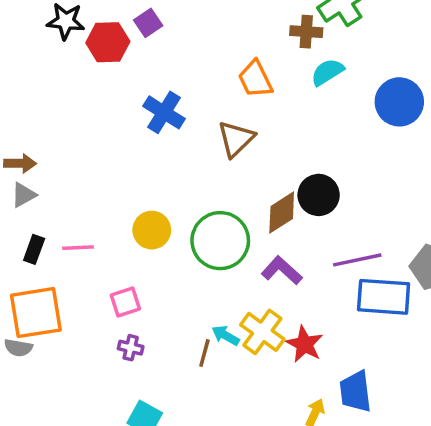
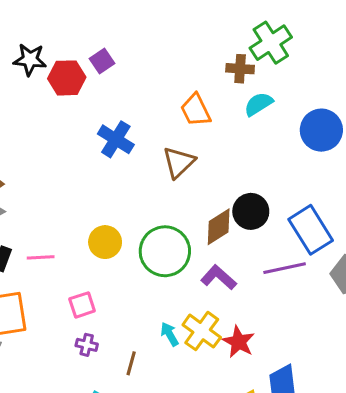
blue rectangle: (384, 297) -> (311, 230), moved, turned 54
cyan arrow: (225, 335) -> (170, 334), turned 30
brown line: (204, 353) -> (131, 363), moved

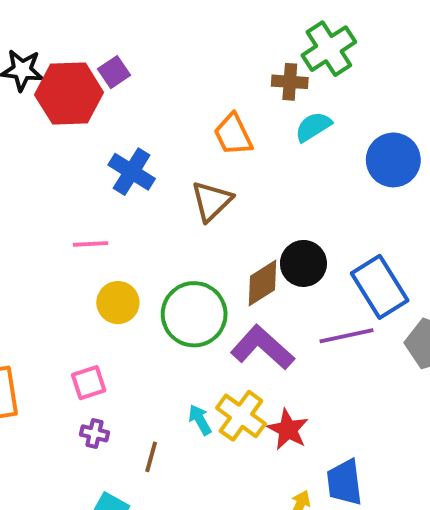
red hexagon: (67, 78) -> (69, 94), size x1.4
pink line: (41, 257) -> (91, 244), moved
purple L-shape: (219, 277) -> (262, 347), size x1.4

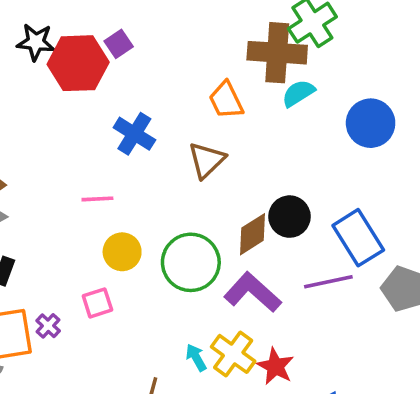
brown cross: (290, 82) -> (277, 53), size x1.8
pink square: (89, 383) -> (97, 303), moved
purple cross: (94, 433) -> (48, 326), moved, turned 30

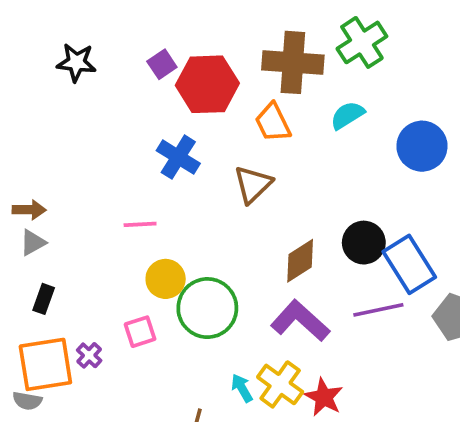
brown cross: (277, 53) -> (293, 62), moved
red hexagon: (78, 63) -> (207, 84), moved
black circle: (290, 217) -> (364, 243), moved
green circle: (191, 262) -> (207, 308), moved

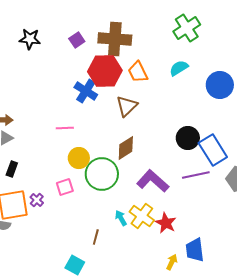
brown cross: (293, 62) -> (115, 39), moved
red hexagon: (207, 84) -> (105, 71), moved
brown diamond: (300, 261) -> (126, 148), moved

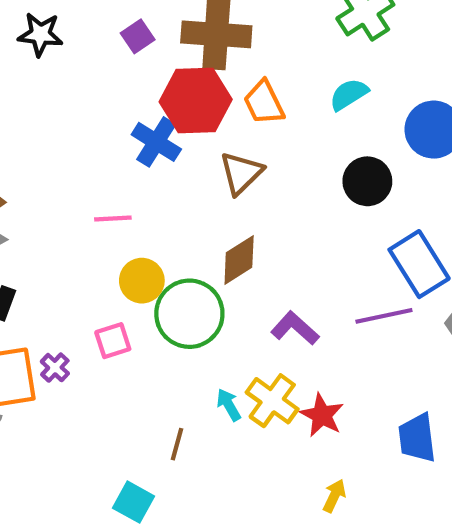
black circle: (188, 138) -> (367, 181), moved
purple L-shape: (153, 181) -> (295, 328), size x0.7
blue trapezoid: (195, 250) -> (417, 438), moved

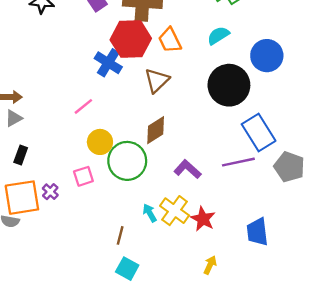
black circle: (367, 181) -> (229, 85), size x1.5
pink line: (113, 219) -> (83, 106), turned -36
cyan square: (134, 502) -> (127, 269), moved

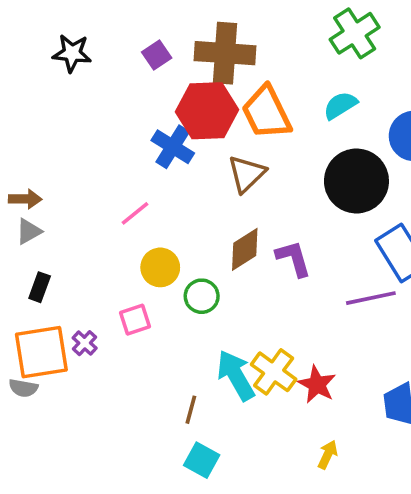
orange trapezoid: (170, 40) -> (266, 113), size x1.4
green circle: (127, 161) -> (202, 296), size x0.6
purple L-shape: (188, 169) -> (293, 258), moved, turned 32
cyan arrow: (150, 213) -> (236, 375), size x1.8

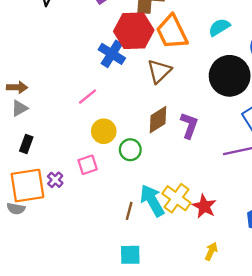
purple L-shape: (293, 258) -> (189, 125), turned 36
brown line: (191, 410) -> (129, 211), moved
cyan square: (202, 460) -> (130, 255), turned -30

